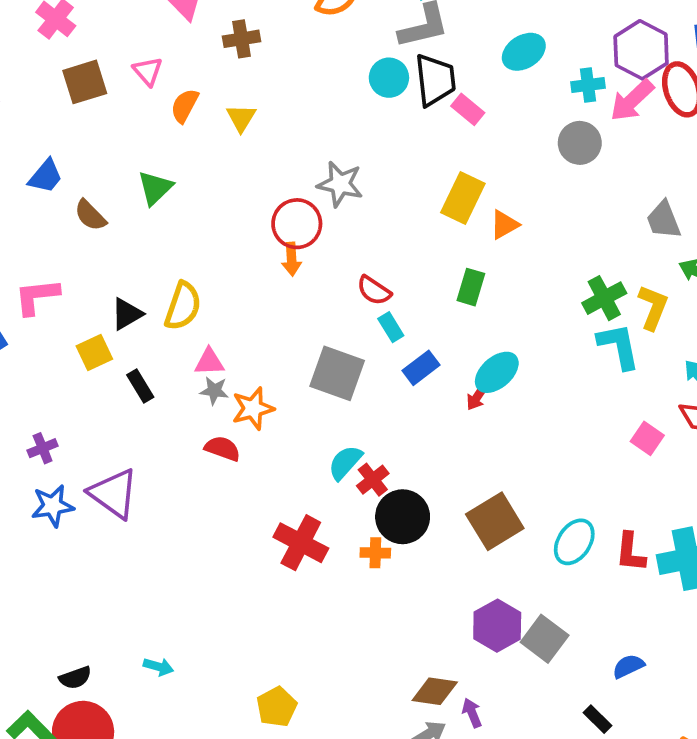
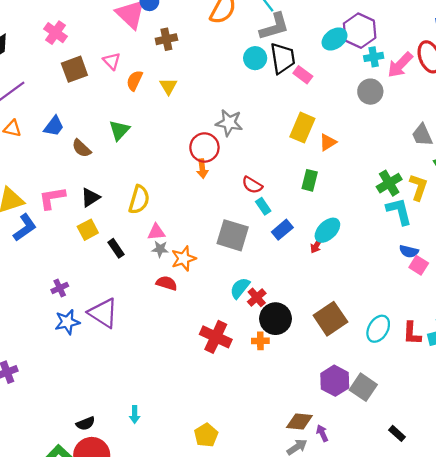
purple hexagon: (641, 50) -> (360, 31), moved
black triangle: (127, 314) -> (90, 197), moved
blue semicircle: (628, 666) -> (409, 251), moved, turned -138
cyan arrow: (158, 667) -> (135, 415), turned 77

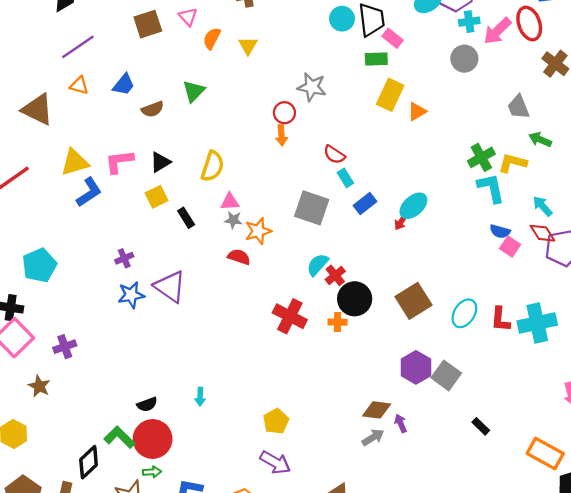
red circle: (204, 147) -> (284, 113), size x0.7
brown semicircle: (82, 148) -> (153, 109), turned -66
green rectangle: (310, 180) -> (376, 59), moved, turned 72
yellow L-shape: (418, 187) -> (513, 163), turned -96

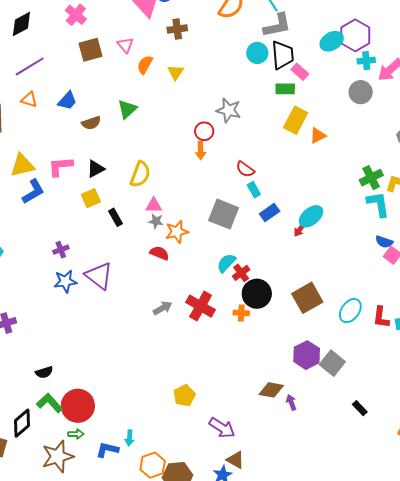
cyan arrow: (200, 397) -> (129, 438), moved
black semicircle: (147, 404) -> (44, 372), moved
gray arrow: (373, 437) -> (163, 308), moved
purple arrow: (275, 462) -> (222, 428), moved

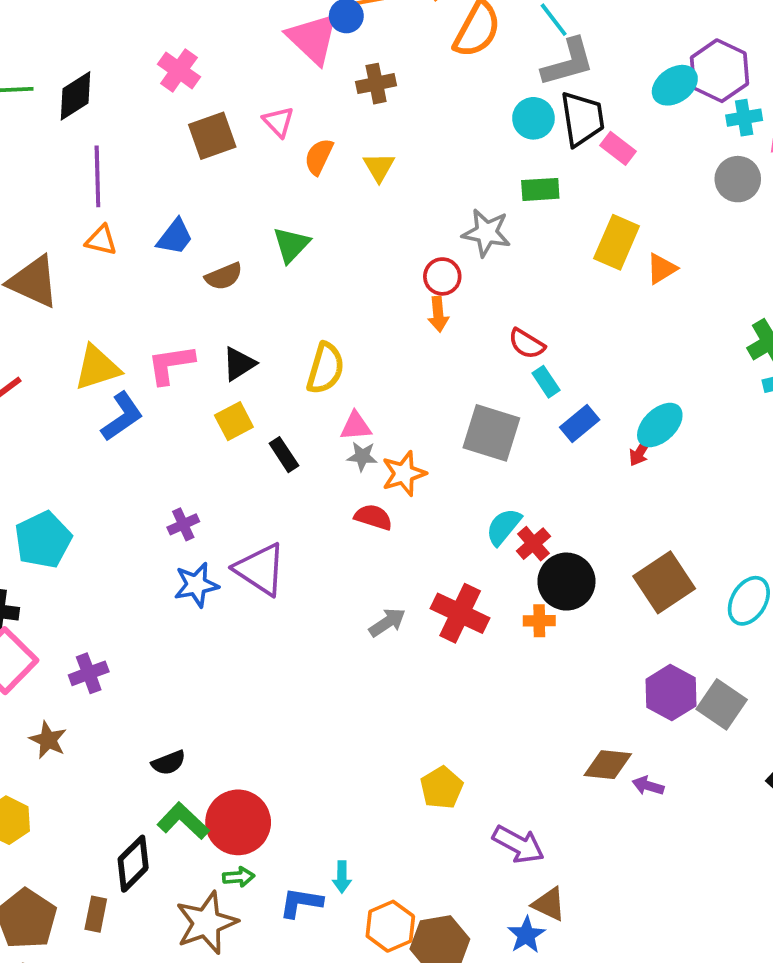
purple line: (30, 66) -> (97, 176), turned -56
green rectangle: (285, 89) -> (540, 189), moved
purple arrow: (291, 402) -> (648, 786), turned -49

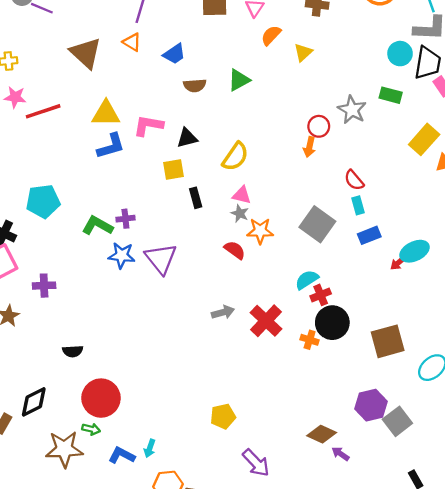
green L-shape: (183, 821) -> (97, 226), moved, turned -32

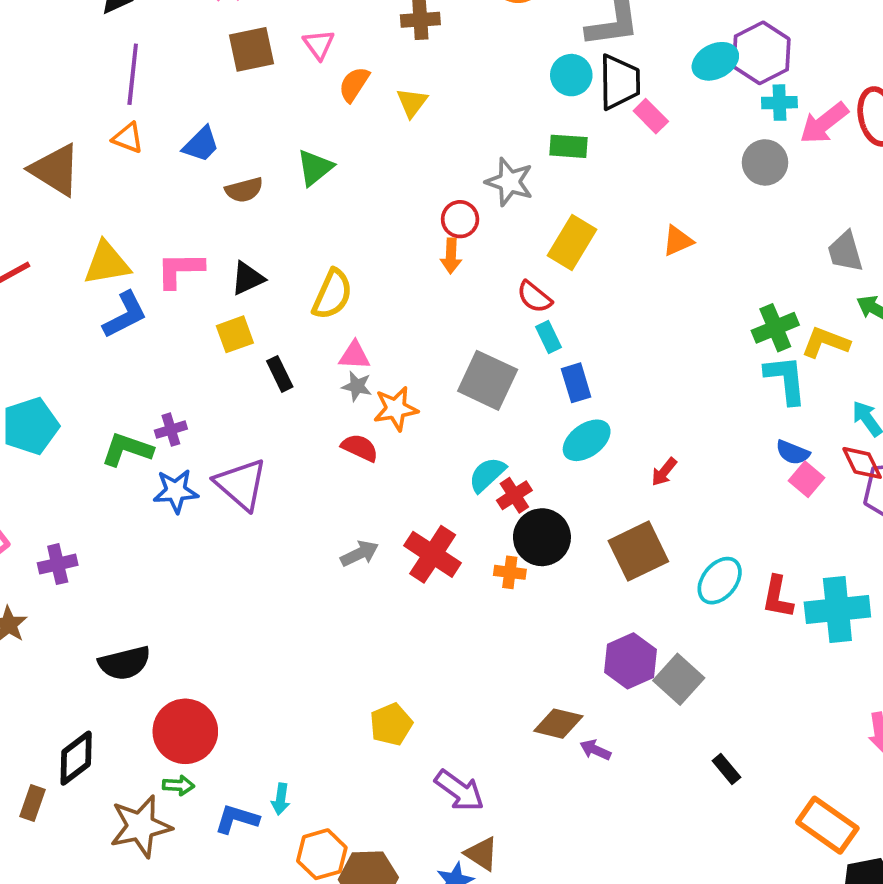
yellow rectangle: (424, 139) -> (572, 242), moved
blue rectangle: (369, 235) -> (576, 383), turned -75
cyan ellipse: (415, 251) -> (587, 440), moved
red arrow: (399, 263) -> (664, 472), moved
black semicircle: (73, 351) -> (125, 663), size x1.5

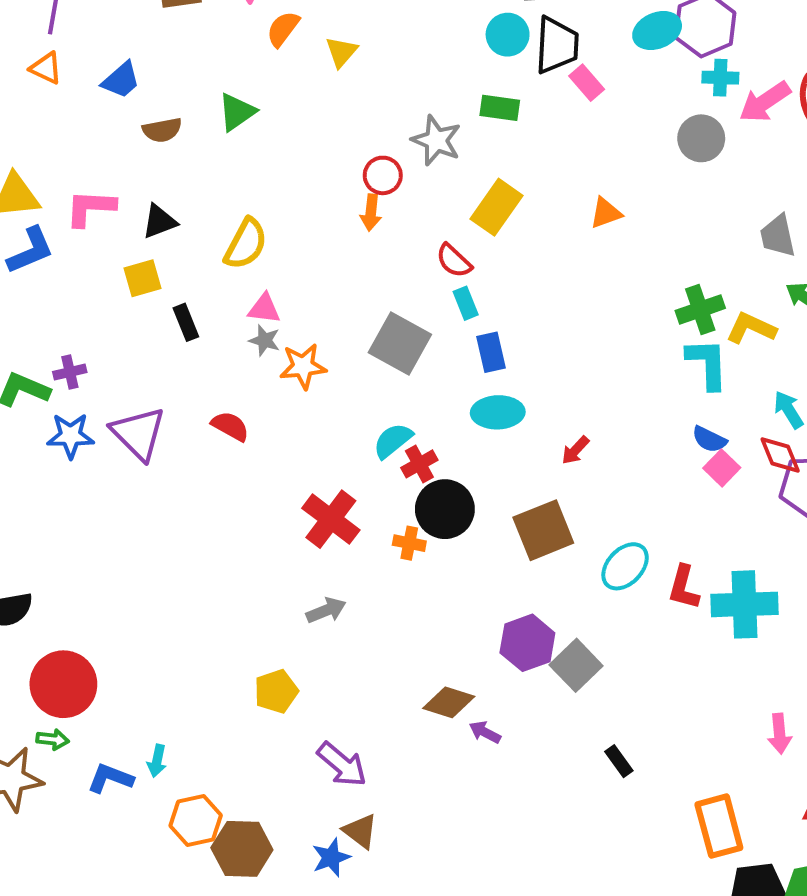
cyan ellipse: (587, 440) -> (498, 412), turned 30
red semicircle: (360, 448) -> (230, 426), moved
gray arrow: (359, 554) -> (326, 610), moved
orange rectangle: (827, 825) -> (719, 826), turned 36

